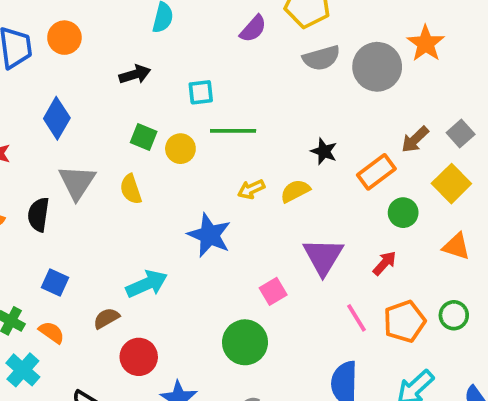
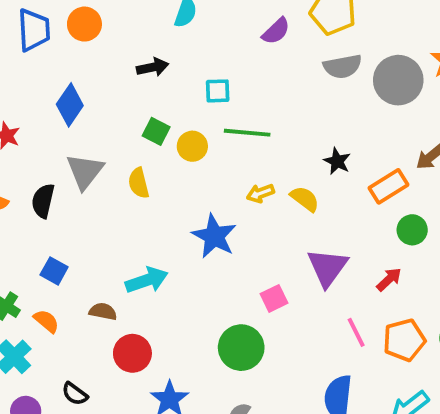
yellow semicircle: (295, 191) -> (305, 199), turned 60
brown semicircle: (106, 318) -> (103, 312), turned 36

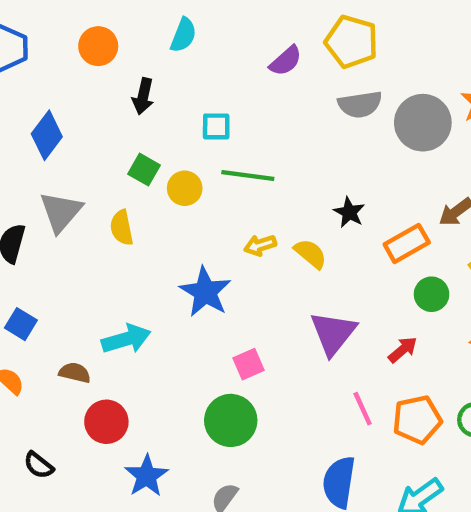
orange circle: (84, 24) -> (98, 46), moved
black arrow: (153, 67) -> (143, 96), turned 112
pink square: (274, 298) -> (248, 364), moved

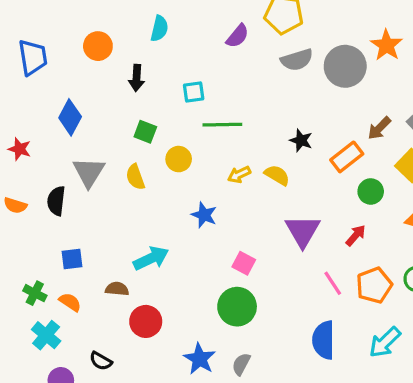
yellow circle: (185, 188) -> (179, 159), moved
blue star: (205, 292) -> (204, 215), size x0.7
blue square: (21, 324) -> (72, 259), turned -30
pink square: (248, 364) -> (244, 263), turned -30
blue star: (146, 476) -> (200, 359), moved

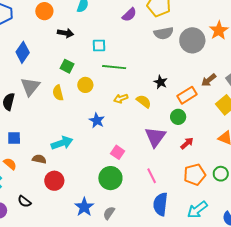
black arrow: (137, 78) -> (66, 33), turned -91
green circle: (371, 191) -> (178, 117), moved
pink line: (333, 283) -> (152, 176), moved

